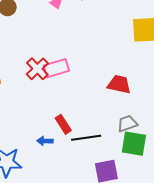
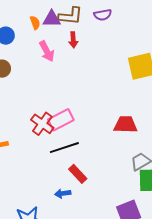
black line: (86, 138) -> (64, 148), moved

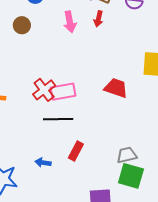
red trapezoid: (126, 125) -> (116, 88), moved
red rectangle: (78, 174) -> (76, 151), moved, turned 54

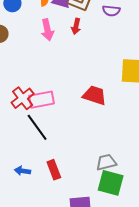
black line: (58, 119) -> (37, 127), turned 56
red rectangle: (76, 151) -> (54, 170), moved, turned -48

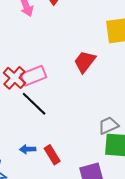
red trapezoid: (95, 95) -> (85, 62), turned -60
red rectangle: (54, 170) -> (52, 155), moved

